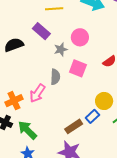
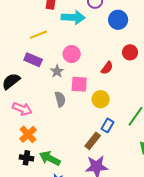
pink arrow: (37, 93) -> (22, 109), moved, turned -84
yellow circle: (104, 101) -> (101, 99), moved

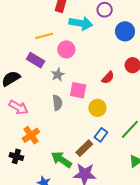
pink circle: (72, 54) -> (66, 49), moved
orange cross: (28, 134) -> (31, 135), moved
green arrow: (50, 158) -> (61, 160), moved

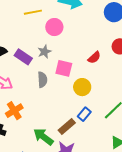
purple rectangle: (36, 60) -> (23, 57), moved

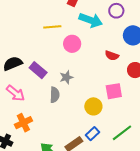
gray star: (44, 52) -> (66, 77), moved
red semicircle: (94, 57) -> (112, 56), moved, turned 56
pink square: (64, 68) -> (114, 91), moved, turned -30

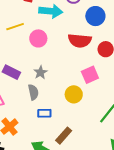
red semicircle: (112, 56) -> (80, 41), size x1.6
blue rectangle: (93, 134) -> (44, 113), moved, turned 56

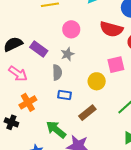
pink circle: (38, 38) -> (71, 29), moved
brown rectangle: (64, 136) -> (87, 113), moved

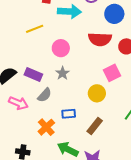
gray semicircle: (57, 72) -> (45, 95), moved, turned 56
orange cross: (28, 102) -> (46, 127), moved

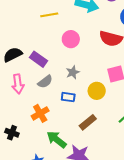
gray star: (62, 73) -> (73, 72), moved
pink arrow: (18, 103) -> (18, 84), turned 48
blue rectangle: (69, 114) -> (68, 97), moved

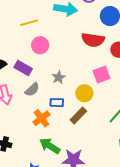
pink circle: (71, 39) -> (40, 45), moved
orange cross: (40, 113) -> (41, 118), moved
brown rectangle: (88, 122) -> (78, 116), moved

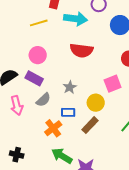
yellow line: (29, 23) -> (39, 23), moved
red semicircle: (93, 40) -> (81, 50), moved
pink circle: (40, 45) -> (38, 55), moved

